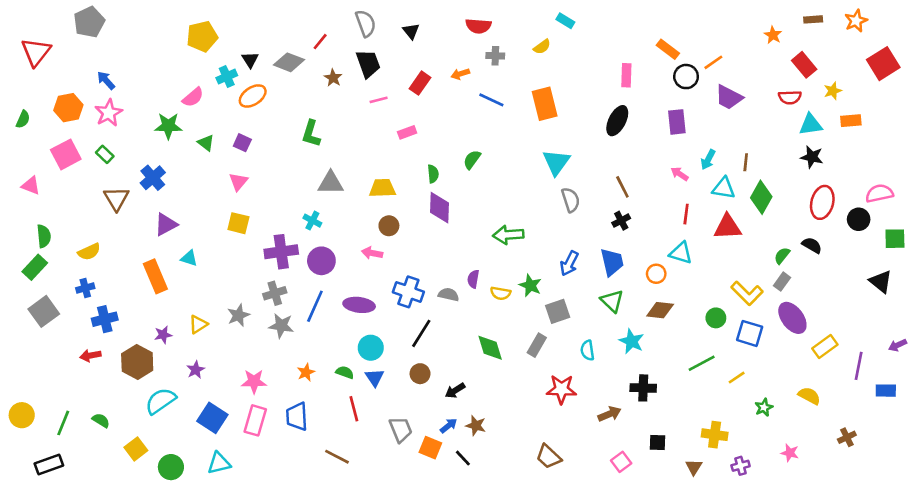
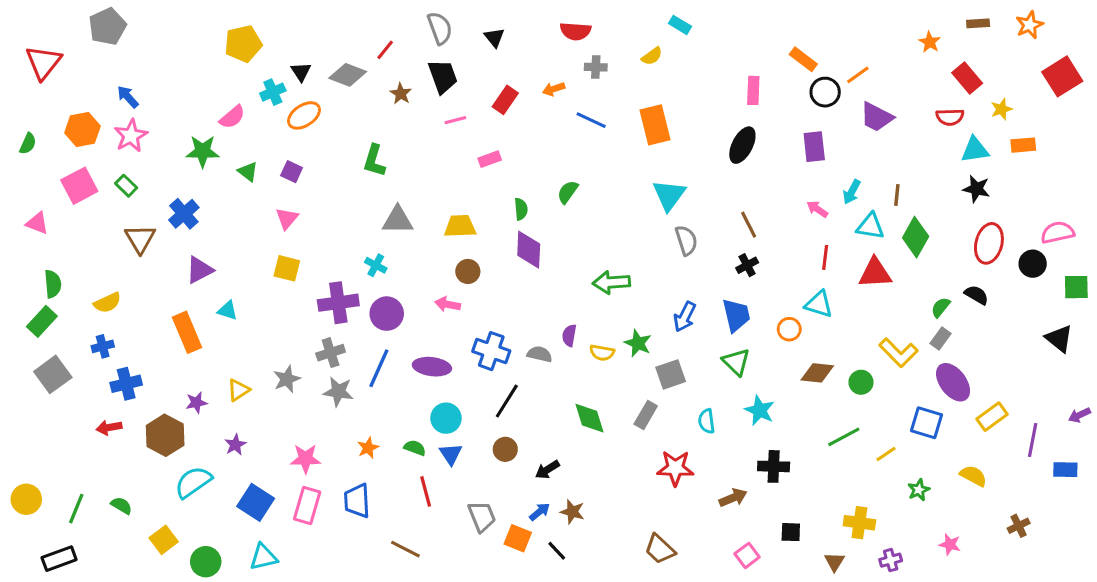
brown diamond: (660, 310) -> (817, 373), moved
blue square: (750, 333) -> (927, 423), moved

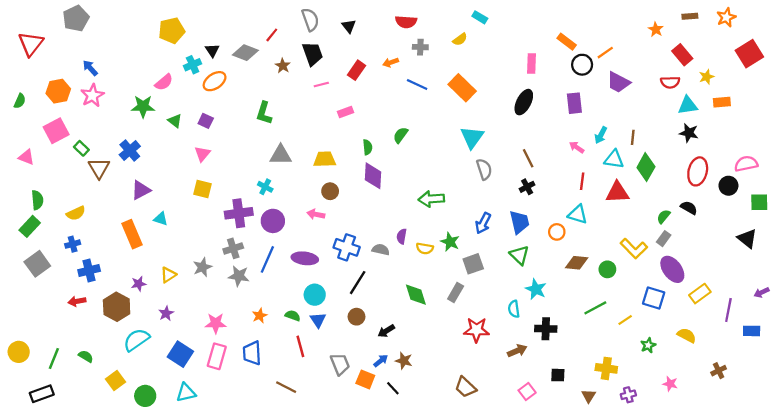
orange rectangle: (655, 125) -> (462, 88), turned -32
green rectangle: (126, 186) -> (81, 148), moved
cyan semicircle: (707, 421) -> (514, 309), moved

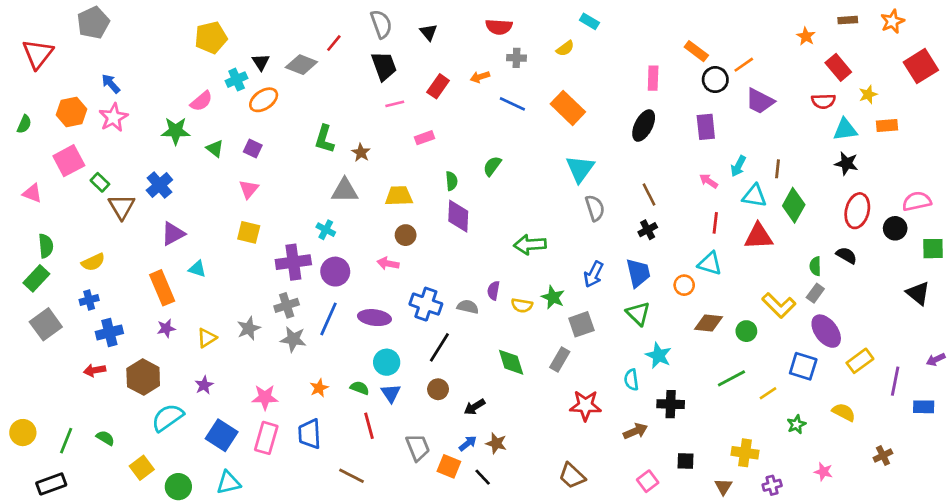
brown star: (283, 66) -> (361, 153), moved
green semicircle: (664, 217) -> (815, 266), turned -40
purple star: (139, 284) -> (166, 328), moved

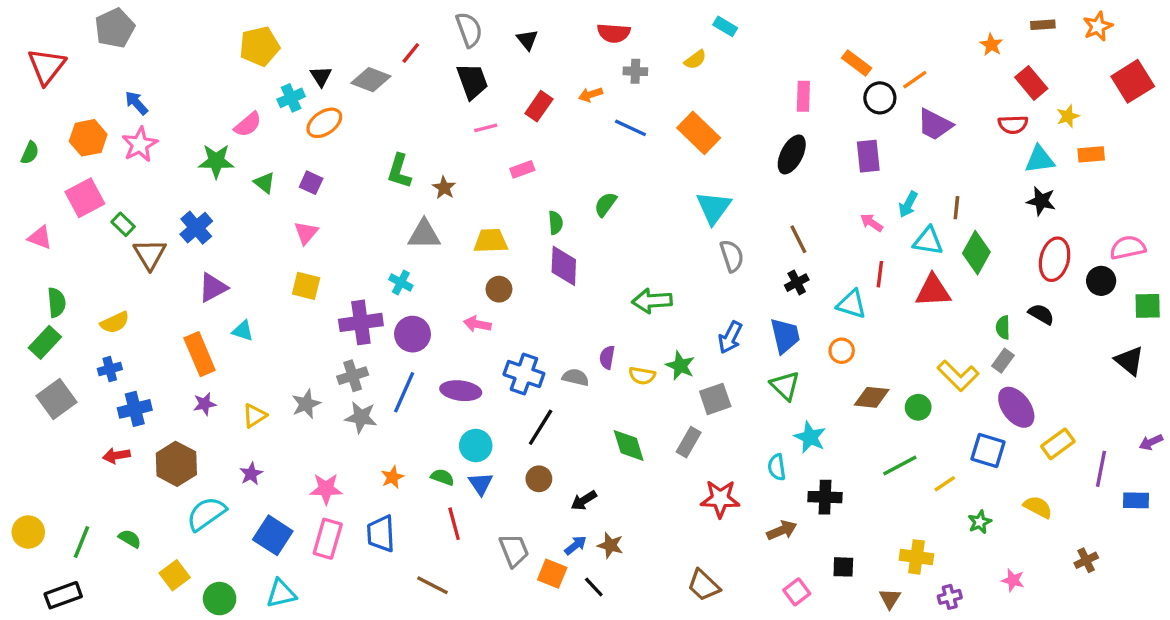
cyan triangle: (710, 263) -> (852, 304), moved

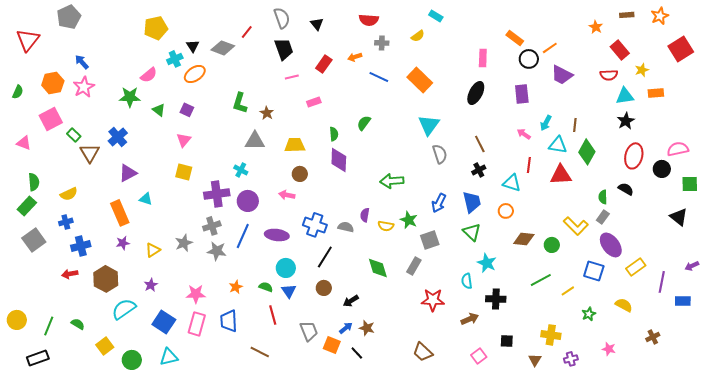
black star: (1041, 201) -> (626, 121), turned 30

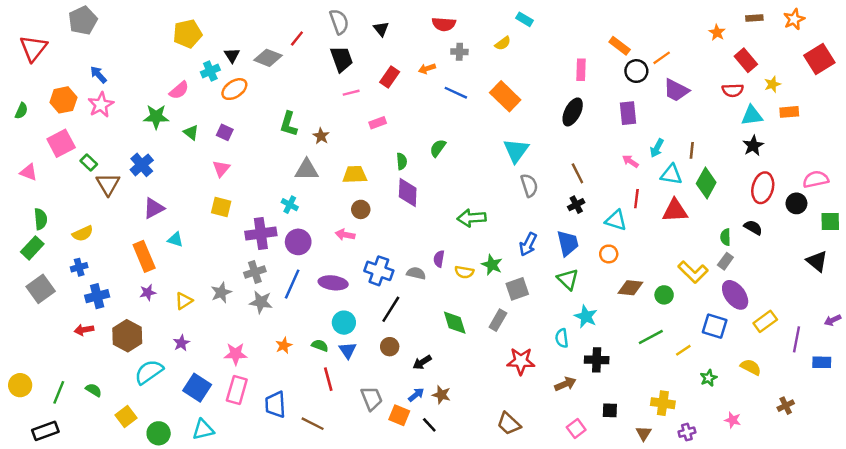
blue trapezoid: (229, 321) -> (275, 404), moved

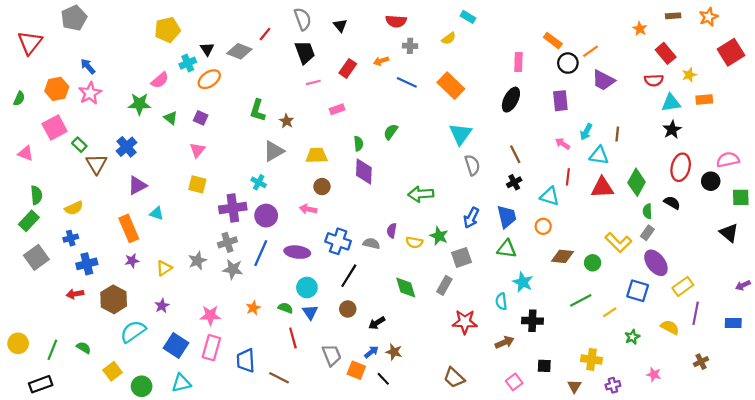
gray triangle: (307, 170) -> (274, 151), turned -30
green diamond: (706, 183) -> (637, 182), moved
green triangle: (568, 279) -> (507, 249), turned -36
purple line: (796, 339) -> (696, 313), moved

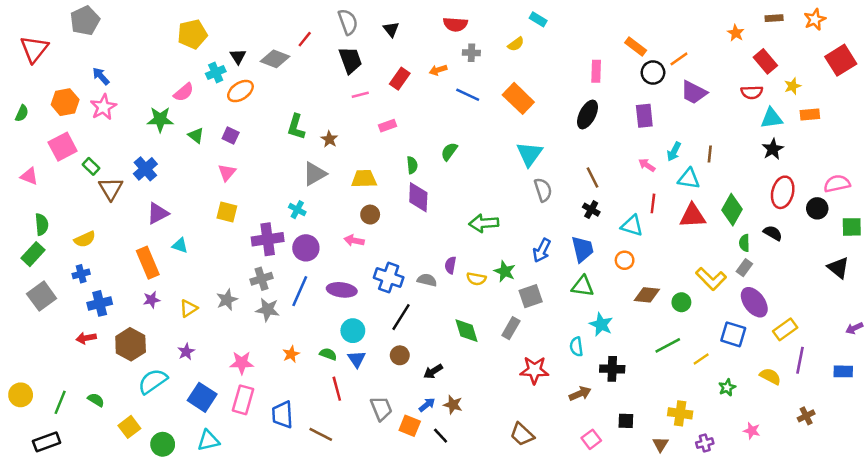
black cross: (514, 182) -> (591, 210), turned -32

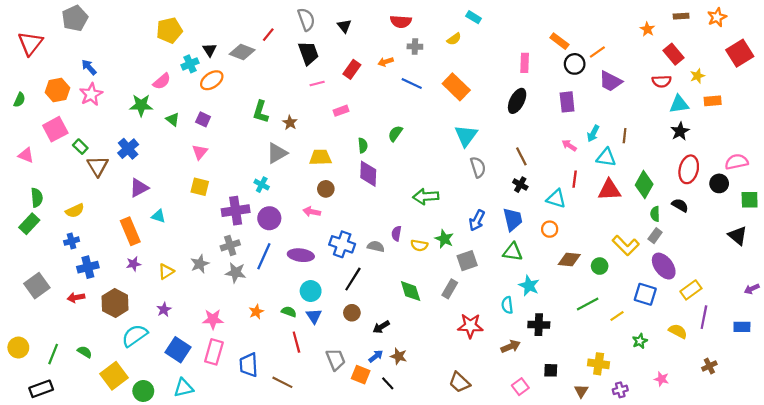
gray square: (42, 296) -> (37, 286), moved
yellow square: (129, 427) -> (114, 376), size x1.4

